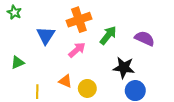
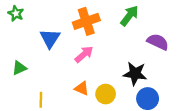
green arrow: (108, 35) -> (129, 16), moved
orange triangle: (65, 81) -> (82, 88), moved
yellow circle: (87, 88) -> (106, 94), moved

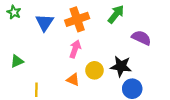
blue triangle: (50, 38) -> (45, 22), moved
pink arrow: (84, 54) -> (75, 49), turned -30
yellow circle: (106, 94) -> (94, 70), moved

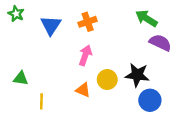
green arrow: (116, 14) -> (146, 18), moved, turned -96
orange cross: (77, 19) -> (88, 22), size x0.7
green triangle: (17, 61) -> (21, 78), moved, turned 32

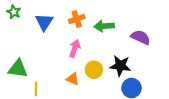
green arrow: (146, 18) -> (104, 26), moved, turned -36
green triangle: (21, 78) -> (18, 69), size x1.5

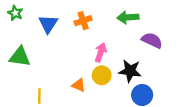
green arrow: (104, 26) -> (128, 17), moved
pink arrow: (75, 48) -> (101, 52), moved
green triangle: (18, 69) -> (20, 57), moved

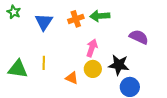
green arrow: (128, 17) -> (100, 16), moved
green triangle: (20, 57) -> (18, 69), moved
yellow line: (39, 96) -> (44, 63), moved

